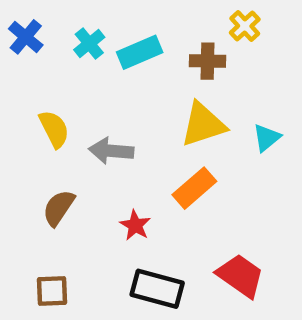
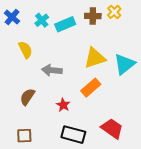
brown cross: (208, 61) -> (93, 16), moved
yellow semicircle: (54, 129) -> (25, 50), moved
cyan triangle: (267, 138) -> (124, 64), size x1.6

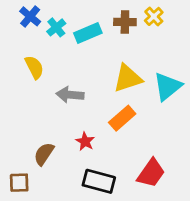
blue cross: (12, 17) -> (30, 16), moved
brown semicircle: (27, 97) -> (44, 154), moved
red trapezoid: (112, 128) -> (151, 173), turned 90
brown square: (24, 136) -> (19, 183), moved

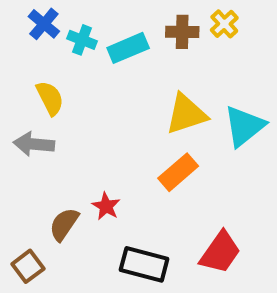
cyan cross: (56, 27) -> (82, 40), turned -30
gray arrow: (70, 95) -> (34, 144), moved
red star: (85, 141) -> (106, 206), moved
brown square: (19, 183) -> (28, 266), turned -35

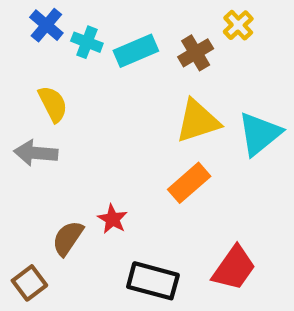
brown cross: (182, 32) -> (196, 53), moved, turned -32

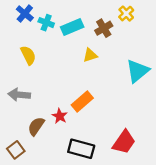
yellow triangle: (198, 121) -> (90, 55), moved, size x0.6
gray arrow: (36, 153) -> (19, 95), moved
orange rectangle: (189, 183) -> (82, 101), moved

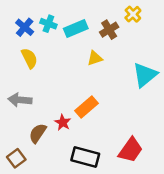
blue cross: (25, 14) -> (25, 27), moved

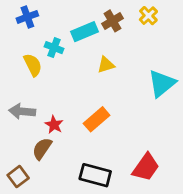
cyan cross: (48, 24) -> (54, 48), moved
blue cross: (25, 27) -> (27, 17), moved, turned 30
brown cross: (109, 30) -> (113, 21), moved
red star: (63, 122) -> (54, 125), moved

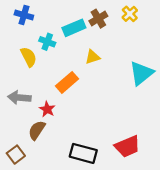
blue cross: (27, 17) -> (24, 15), turned 36
orange rectangle: (97, 119) -> (67, 82), moved
red trapezoid: (146, 167) -> (127, 146), turned 32

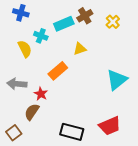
yellow cross: (130, 14) -> (113, 22), moved
cyan triangle: (141, 73) -> (117, 80), moved

